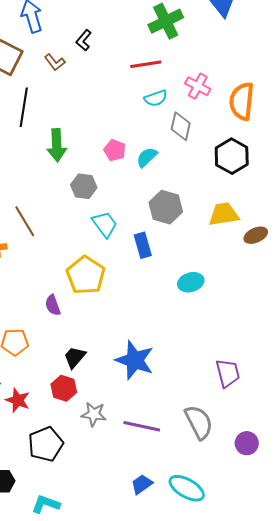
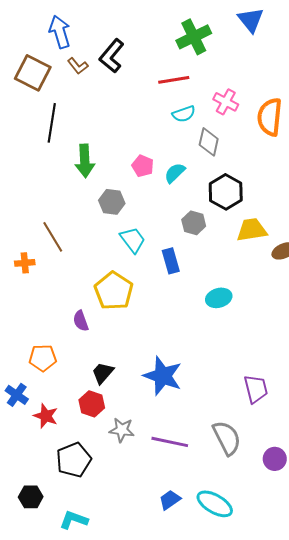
black L-shape: (84, 40) -> (112, 56), size x1.6
brown L-shape: (55, 62) -> (78, 66), moved
black hexagon: (232, 156) -> (226, 192), moved
gray hexagon: (166, 207) -> (194, 223), size x0.7

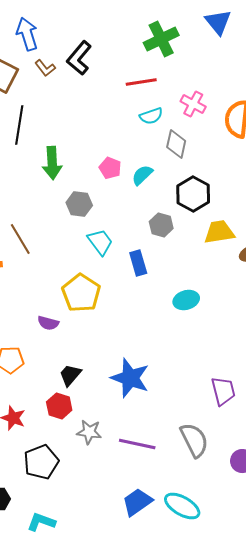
purple semicircle: (81, 321) -> (48, 323), turned -55
blue trapezoid: (170, 500) -> (137, 502), size x1.4

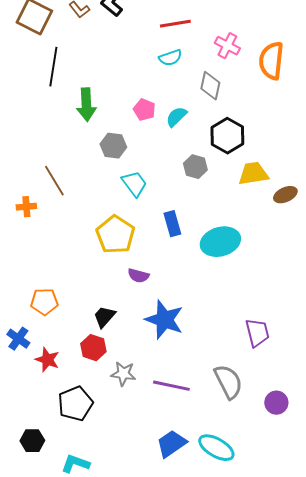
cyan semicircle: (151, 116) -> (170, 58), moved
blue rectangle: (138, 263) -> (172, 224), moved
cyan ellipse: (186, 300) -> (220, 242), size x1.5
purple semicircle: (48, 323) -> (138, 276), moved

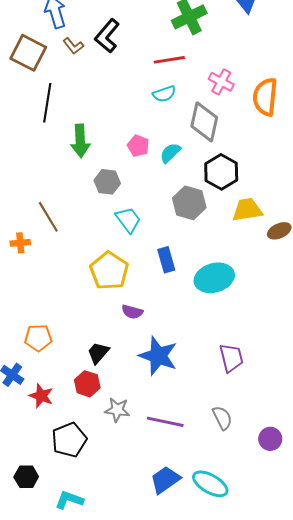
gray diamond: (210, 86) -> (204, 122), size x1.4
gray hexagon: (195, 167) -> (189, 203), size x1.4
purple trapezoid: (257, 333) -> (231, 358), moved
gray semicircle: (228, 382) -> (222, 418), size x0.7

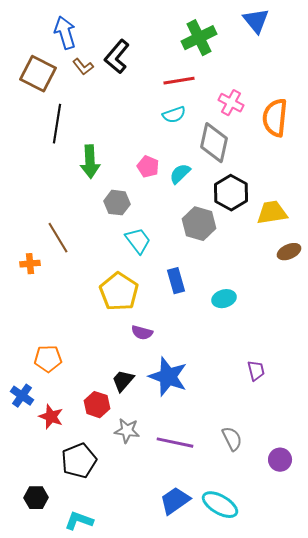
yellow trapezoid: (247, 210) -> (272, 213), moved
cyan ellipse: (214, 278) -> (224, 299), size x0.6
black trapezoid: (98, 353) -> (123, 381), moved
purple trapezoid: (231, 358) -> (256, 371), moved, size x0.7

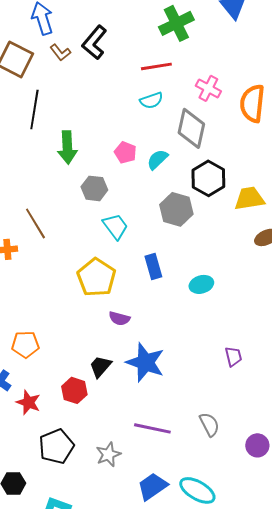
gray star: (127, 431) -> (108, 454), moved, turned -30

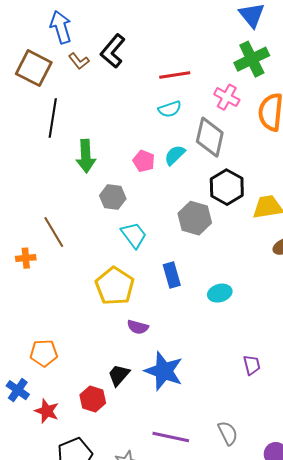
green cross: (176, 23) -> (252, 59), moved
cyan semicircle: (157, 159) -> (175, 155), moved

